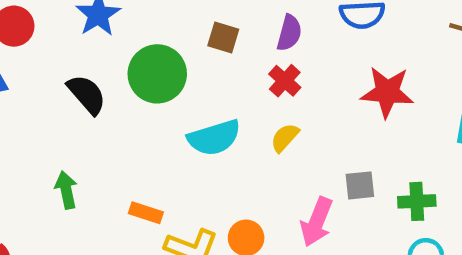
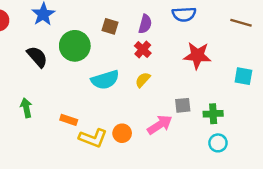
pink arrow: (317, 222) -> (160, 125), turned -145

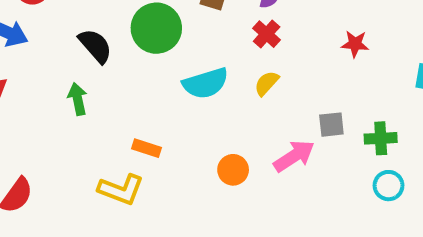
red star: (197, 56) -> (355, 44), size x0.6
green arrow: (26, 108) -> (78, 99), moved
yellow L-shape: (93, 138) -> (121, 189), moved

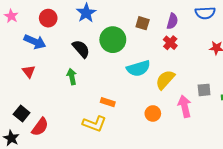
yellow semicircle: (267, 83) -> (165, 80), moved, size x1.5
pink arrow: (294, 156) -> (185, 106), turned -70

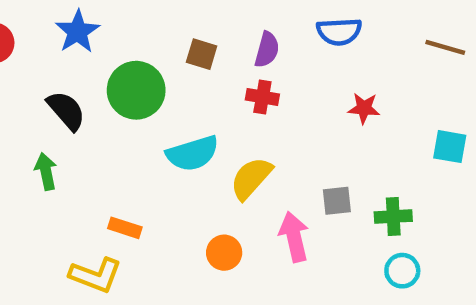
red cross: (170, 43) -> (262, 97), turned -32

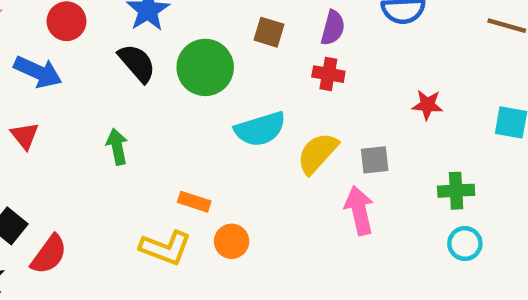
red star: (364, 108) -> (427, 105), moved
black semicircle: (66, 111) -> (137, 63), moved
gray square: (337, 201) -> (375, 160), moved
orange circle: (224, 253) -> (232, 241), moved

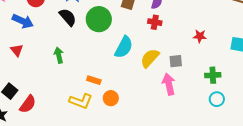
cyan semicircle: (260, 129) -> (124, 47), turned -45

